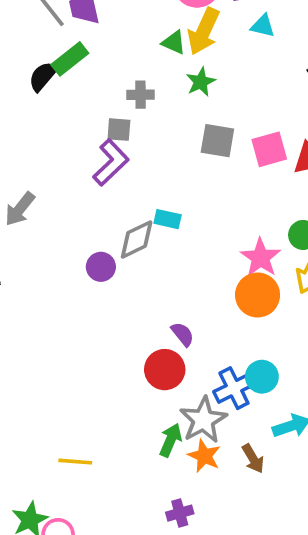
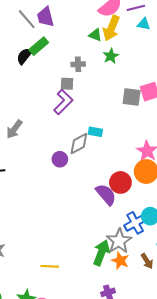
gray square: (217, 141) -> (132, 97), moved
purple semicircle: (183, 334) -> (106, 194), size x1.6
red circle: (165, 370) -> (120, 182), moved
green arrow: (171, 440) -> (101, 253), size x1.4

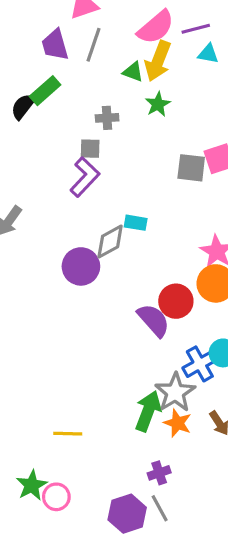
gray line: (27, 19) -> (94, 45), moved, turned 60
purple circle: (60, 159) -> (81, 266), size x1.5

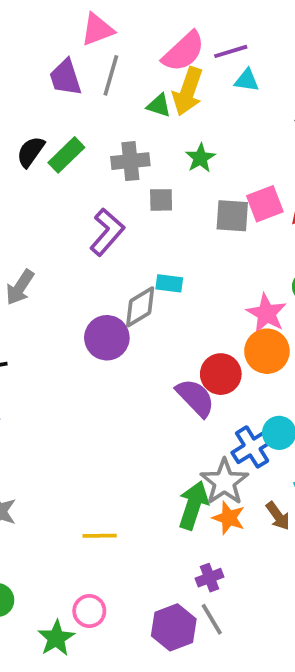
green rectangle: (45, 91) -> (66, 155), moved
green star: (158, 104) -> (200, 158), moved
gray cross: (107, 118) -> (130, 161), size x1.4
gray square: (90, 149) -> (161, 200), moved
green star: (32, 485) -> (56, 638), moved

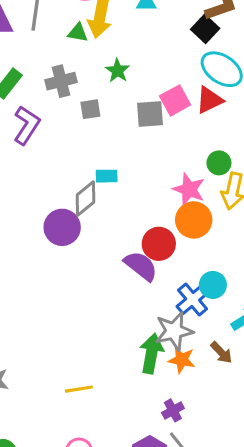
purple L-shape: (107, 232) -> (27, 125), moved
gray star: (224, 482) -> (174, 331), turned 30

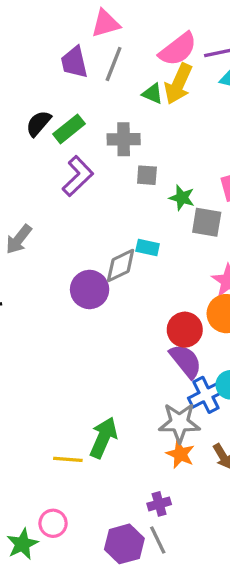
green star: (118, 71) -> (182, 198), moved, turned -30
gray square: (150, 114) -> (207, 222), moved
purple semicircle: (141, 266) -> (186, 361), moved
green arrow: (151, 354) -> (103, 438), moved

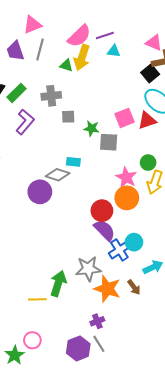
gray diamond: (121, 266) -> (58, 175), turned 50
gray star: (179, 423) -> (88, 269), moved
orange star: (180, 454) -> (107, 289), size x1.5

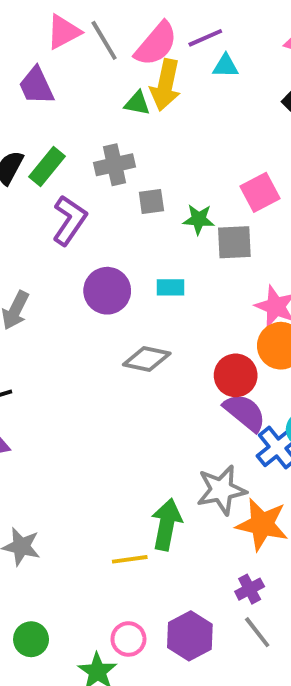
gray line: (40, 49) -> (104, 40), moved, turned -40
gray diamond: (58, 175) -> (147, 359), moved
purple circle: (40, 192) -> (107, 291), moved
purple hexagon: (78, 348) -> (190, 636), moved

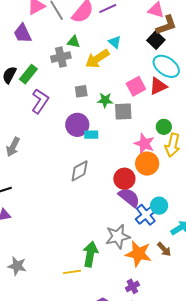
cyan triangle: (226, 66) -> (115, 42), moved, turned 40
yellow arrow: (165, 85) -> (97, 59), moved, turned 45
gray cross: (115, 165) -> (61, 57), moved
purple circle: (107, 291) -> (77, 125), moved
gray diamond: (147, 359) -> (80, 171), turned -40

